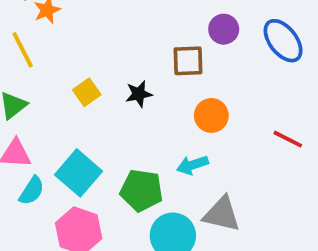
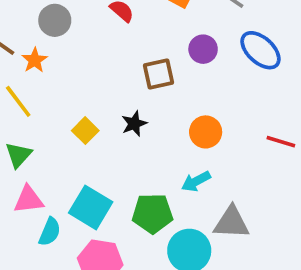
brown square: (188, 61) -> (159, 74), moved

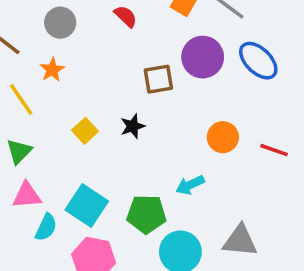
purple circle: (203, 49) -> (203, 57), size x1.5
orange star: (35, 60) -> (52, 70), moved
orange circle: (206, 132) -> (223, 137), moved
gray triangle: (231, 223) -> (240, 241), moved

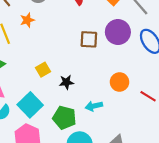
black star: (133, 126) -> (66, 82), moved
yellow square: (85, 131) -> (43, 70), moved

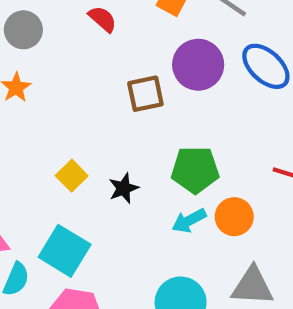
orange circle: (119, 82) -> (234, 217), moved
green pentagon: (64, 118) -> (195, 170), moved

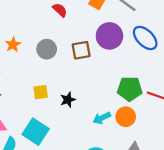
gray circle: (23, 30) -> (47, 49), moved
green pentagon: (195, 170) -> (130, 89), moved
yellow square: (72, 176) -> (41, 92), turned 35

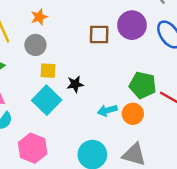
orange star: (13, 45) -> (39, 17), moved
gray circle: (47, 49) -> (35, 45), moved
cyan square: (36, 132) -> (47, 100), moved

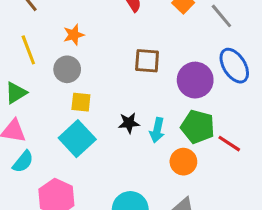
purple circle: (132, 25) -> (195, 80), moved
black star: (75, 84) -> (129, 123), moved
cyan arrow: (107, 110) -> (157, 130), moved, turned -66

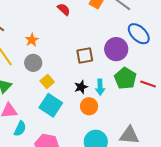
brown square: (147, 61) -> (85, 55), moved
yellow square: (81, 102) -> (47, 82), turned -32
green pentagon: (198, 127) -> (125, 78), turned 30
orange circle: (183, 162) -> (89, 106), moved

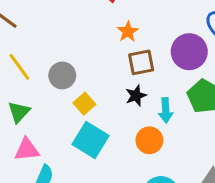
orange star: (32, 40) -> (128, 32), moved
black star: (81, 87) -> (136, 96), moved

